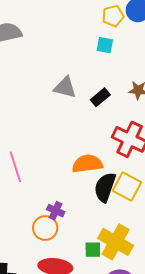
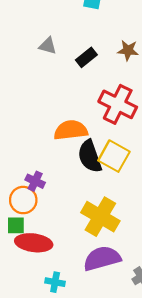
gray triangle: (65, 87) -> (48, 46), size x0.7
black semicircle: (105, 187) -> (90, 156), turned -40
green square: (93, 250) -> (16, 225), moved

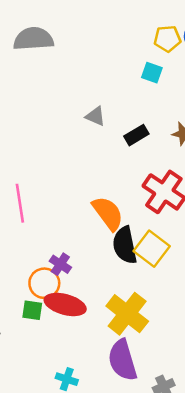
orange semicircle: (71, 130) -> (108, 213), turned 52
red ellipse: (34, 243) -> (65, 304), moved
purple semicircle: (102, 258) -> (122, 360), turned -99

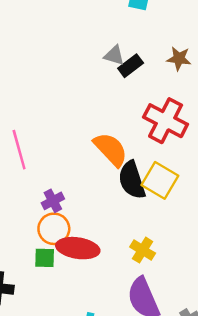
gray triangle: (95, 116) -> (114, 55), moved
purple cross: (60, 264) -> (53, 201), moved, turned 35
yellow cross: (127, 314) -> (143, 250), size x0.6

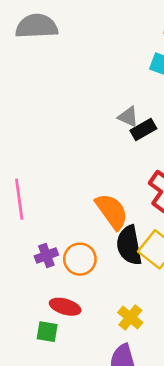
orange circle: (54, 229) -> (80, 259), moved
red ellipse: (78, 248) -> (65, 307), size x0.7
green square: (45, 258) -> (47, 332), moved

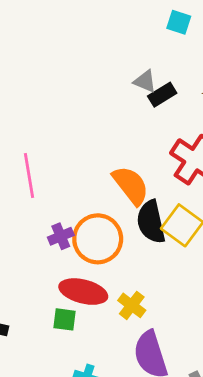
orange circle: (80, 259) -> (98, 239), size x1.4
red ellipse: (65, 307) -> (83, 292), size x1.4
yellow cross: (130, 318) -> (132, 305), moved

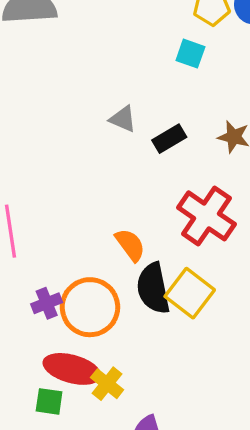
gray triangle: (145, 81) -> (123, 119), moved
orange semicircle: (131, 185) -> (130, 245), size x0.7
yellow cross: (132, 305) -> (107, 384), moved

